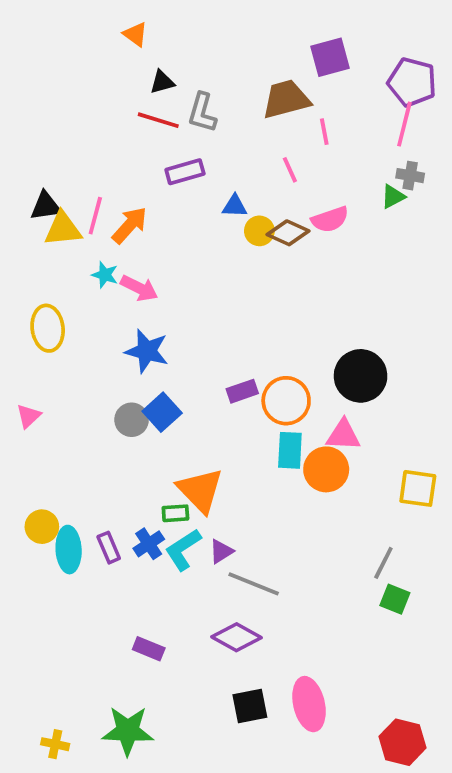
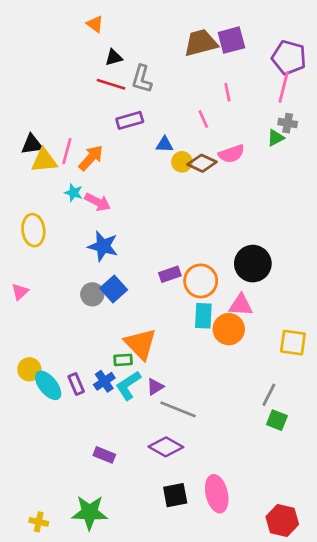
brown trapezoid: (286, 99) -> (201, 43), moved
cyan ellipse: (69, 550) -> (48, 385), turned -36

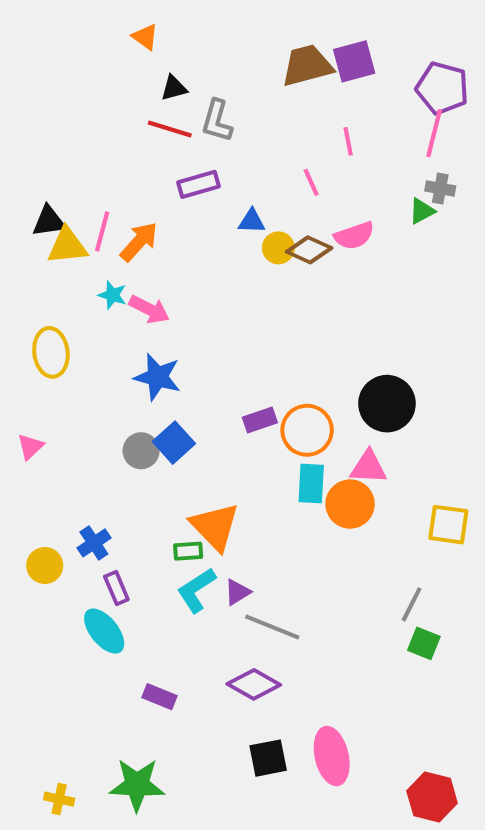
blue cross: (104, 381) -> (94, 543), moved
cyan ellipse: (48, 385) -> (104, 631), moved

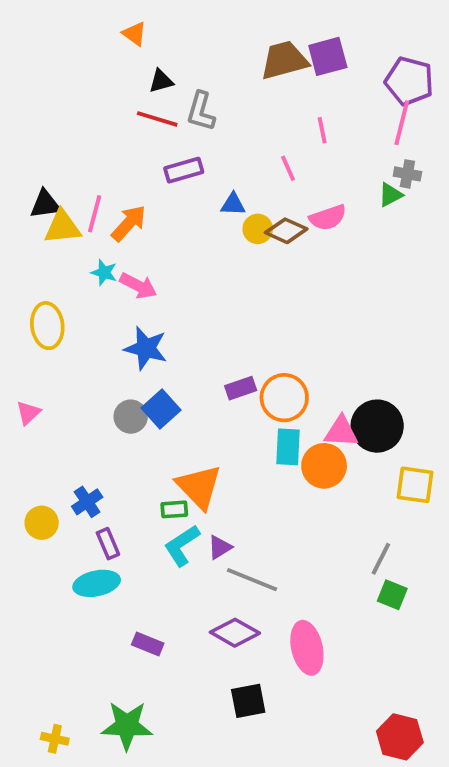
black circle: (387, 404) -> (377, 426), moved
cyan ellipse: (104, 631) -> (97, 583), turned -63
pink ellipse: (332, 756) -> (307, 648), moved

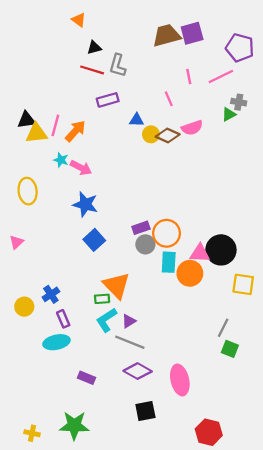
pink line: (402, 123) -> (221, 77), moved, turned 50
gray circle: (131, 417) -> (145, 244), moved
gray line: (252, 580) -> (130, 342), moved
red hexagon: (400, 737) -> (209, 432), moved

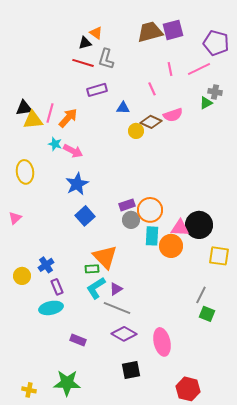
orange triangle: (79, 20) -> (96, 33), moved
yellow circle: (151, 134) -> (136, 131), moved
blue star: (85, 204) -> (77, 184), turned 30

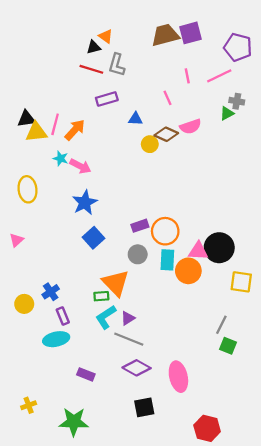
gray circle: (131, 220) -> (138, 254), moved
yellow cross: (29, 390) -> (29, 405), moved, turned -32

